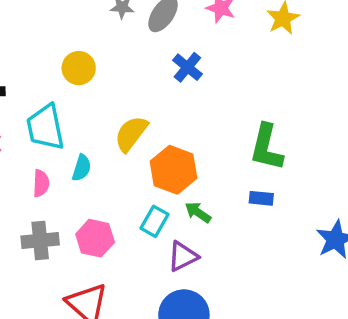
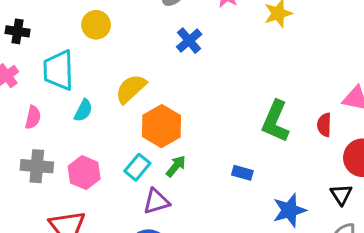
green L-shape: (267, 147) -> (275, 121), moved
pink semicircle: (41, 183) -> (33, 117), moved
blue rectangle: (261, 198) -> (242, 173), moved
green arrow: (198, 212) -> (176, 166), turned 85

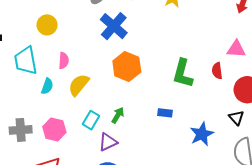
blue cross: (189, 41) -> (114, 26), size x1.5
yellow semicircle: (131, 89) -> (79, 85), moved
pink semicircle: (33, 117) -> (64, 61), moved
orange hexagon: (162, 126) -> (127, 67), moved

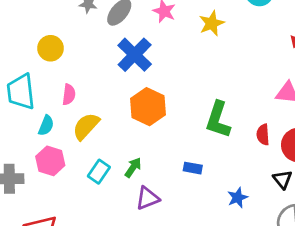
red semicircle: (217, 71) -> (263, 135), moved
pink hexagon: (54, 129) -> (50, 161), moved
blue star: (202, 134) -> (238, 198), size x0.7
purple triangle: (108, 142) -> (147, 198), moved

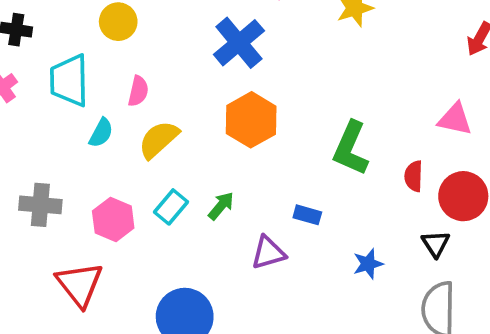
pink hexagon: (50, 161) -> (113, 219), moved
purple triangle: (147, 198) -> (268, 253), moved

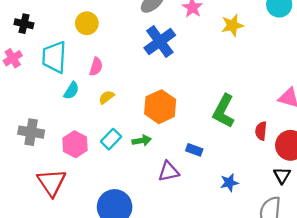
orange hexagon: (251, 120) -> (160, 107), moved
yellow semicircle: (159, 139) -> (106, 97), size x0.6
green arrow: (221, 206) -> (142, 141), turned 36
black triangle: (436, 244) -> (282, 175), moved

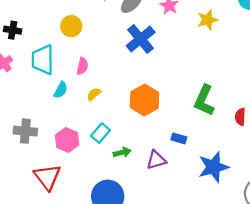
green arrow: (142, 141) -> (122, 152), moved
blue star: (229, 183) -> (213, 167), size x1.8

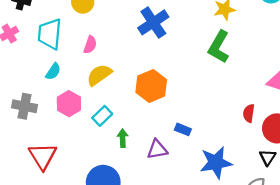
cyan semicircle: (61, 90) -> (53, 71), moved
yellow semicircle: (94, 94) -> (99, 75), size x1.6
green L-shape: (204, 100) -> (219, 47), moved
pink hexagon: (67, 140) -> (69, 104), moved
green arrow: (122, 152) -> (123, 138), turned -84

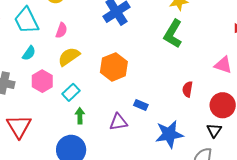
cyan trapezoid: (50, 34) -> (26, 20), turned -32
red semicircle: (249, 113) -> (188, 89), moved
green arrow: (123, 138) -> (80, 116), moved

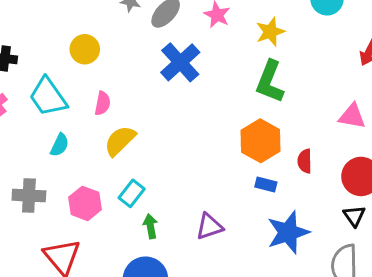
orange hexagon: (114, 67) -> (260, 141), moved
pink hexagon: (42, 81) -> (85, 203), moved
blue rectangle: (141, 105) -> (266, 185), moved

